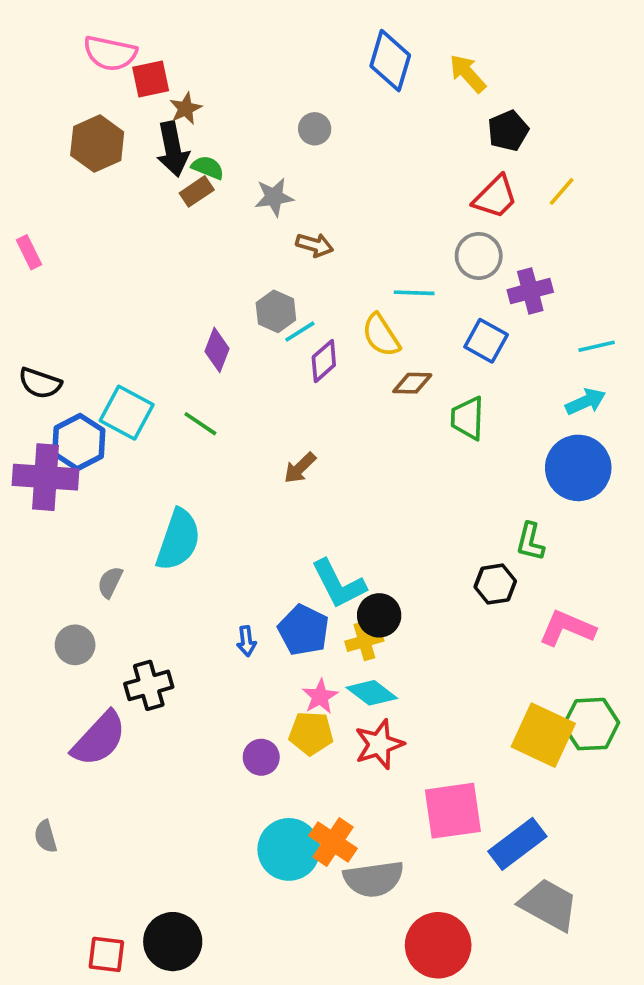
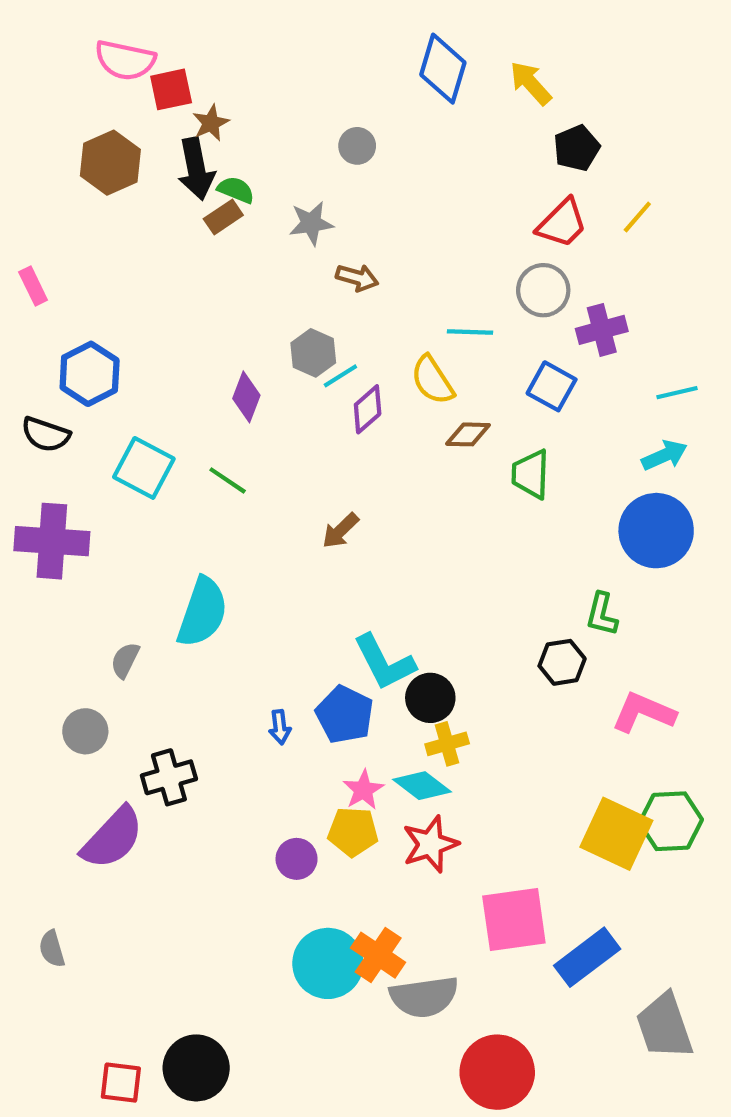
blue hexagon: (79, 442) -> (90, 374), moved
yellow cross: (364, 641) -> (447, 744), moved
gray trapezoid: (549, 905) -> (664, 1026), moved, turned -138

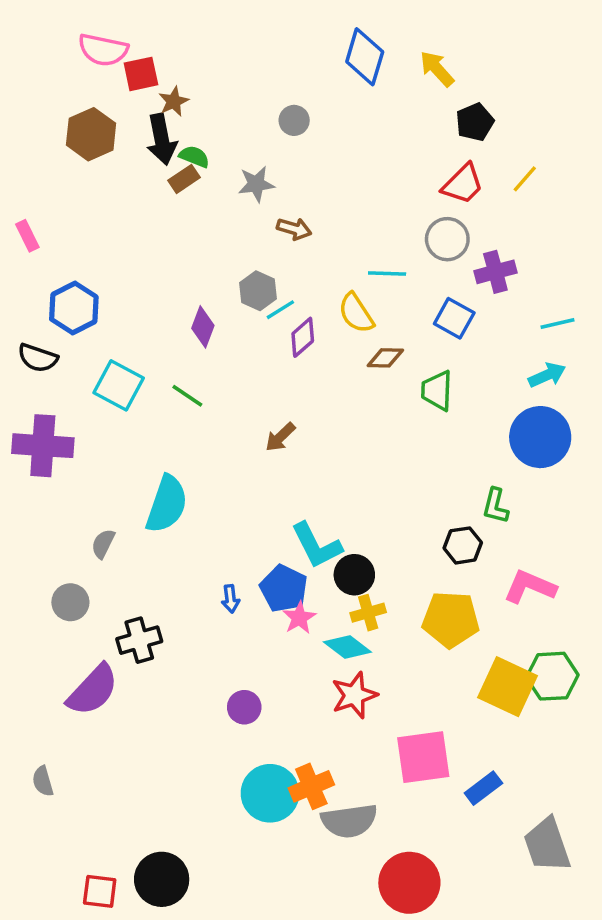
pink star: (363, 790) -> (299, 618), moved
yellow pentagon: (353, 832) -> (451, 619), moved, size x1.4
orange cross: (378, 955) -> (311, 786), turned 33
blue rectangle: (587, 957) -> (483, 788), size x0.7

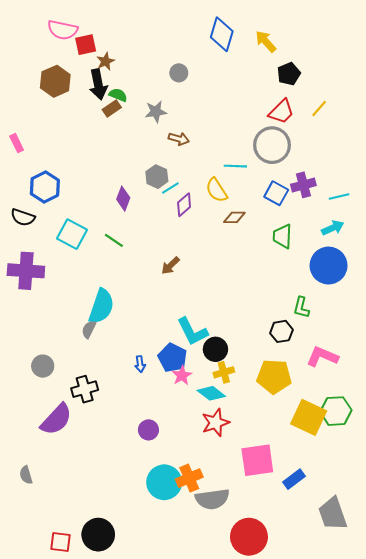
gray circle: (447, 239) -> (272, 145), size x1.4
purple cross: (495, 272) -> (303, 185), moved
green trapezoid: (437, 391) -> (282, 236), moved
gray semicircle: (103, 544) -> (89, 329), moved

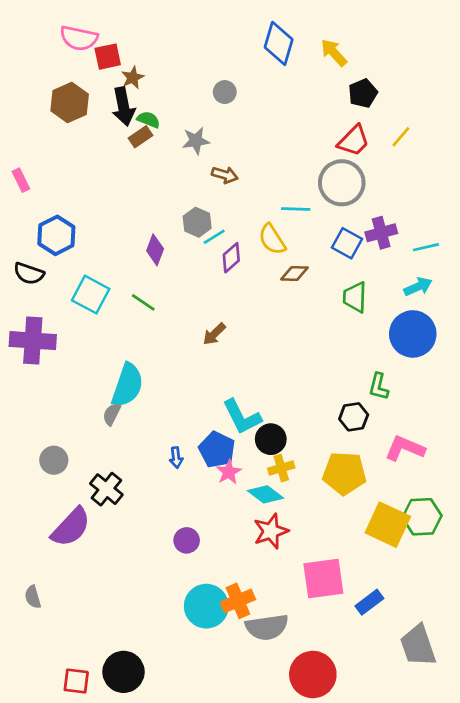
black cross: (85, 389) -> (106, 489), turned -35

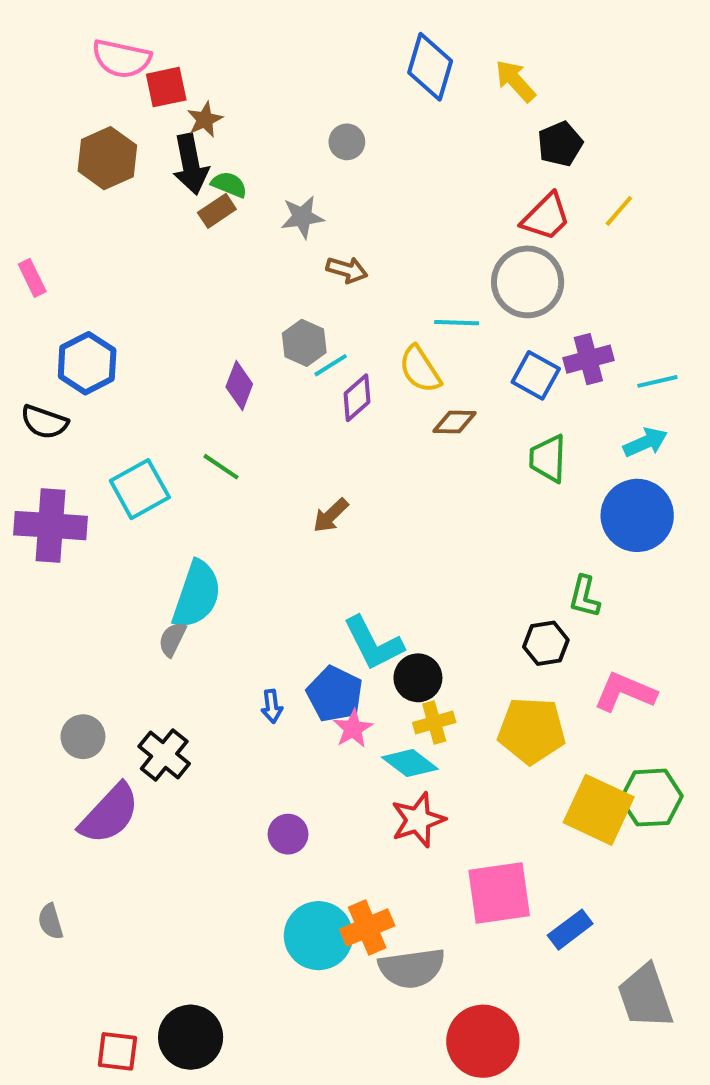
cyan square: (91, 295) -> (140, 489), moved, turned 33
gray circle: (54, 460) -> (83, 737), moved

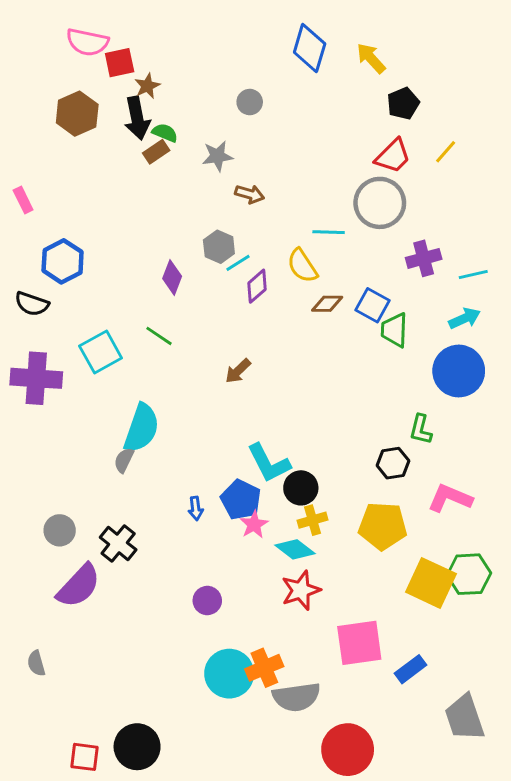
blue square: (536, 375) -> (372, 305), moved

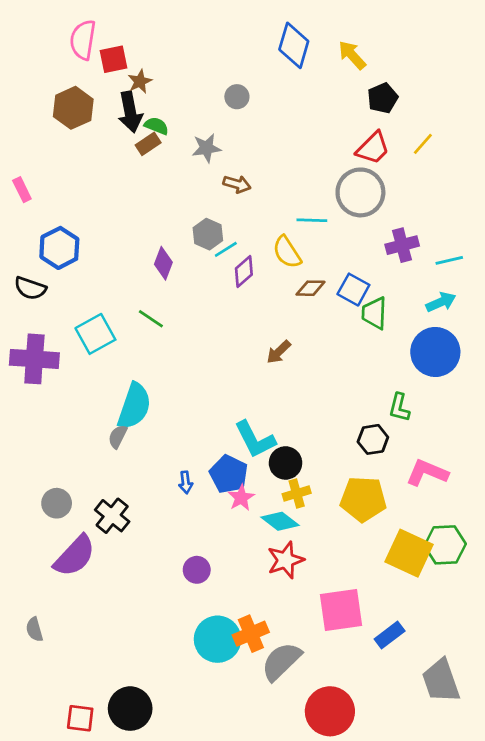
pink semicircle: (87, 42) -> (83, 40), turned 87
brown arrow: (238, 371) -> (279, 352), moved
gray semicircle: (296, 697) -> (281, 661), turned 144

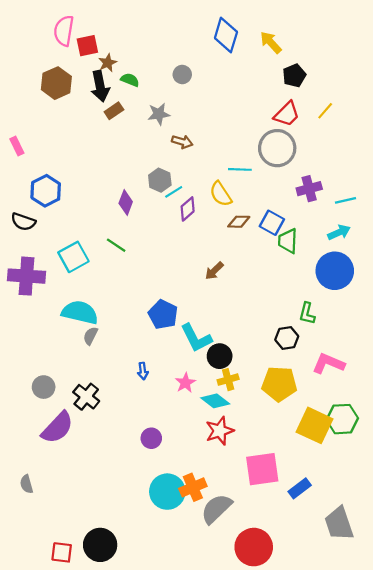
green semicircle: (156, 126) -> (130, 80), moved
cyan semicircle: (134, 406) -> (80, 312), moved, turned -96
blue pentagon: (229, 474) -> (163, 315), moved

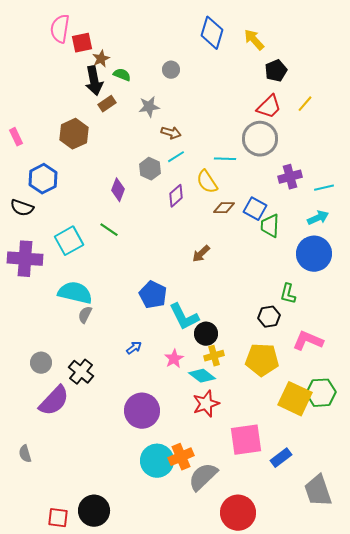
brown hexagon: (56, 83) -> (74, 134), moved
cyan line: (174, 192) -> (176, 157), moved
blue arrow: (143, 371) -> (134, 348), turned -119
purple circle: (151, 438) -> (142, 411), size x1.8

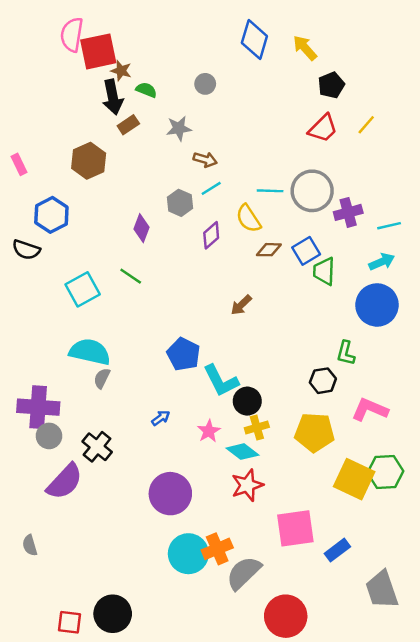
red square: (82, 43) -> (98, 51), size x1.5
brown star: (101, 59) -> (121, 71), turned -30
gray circle: (260, 139) -> (312, 191), moved
blue square: (255, 209) -> (306, 251), turned 30
purple cross: (25, 259) -> (38, 407), moved

